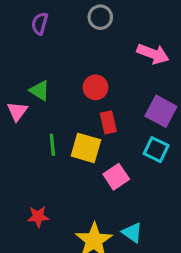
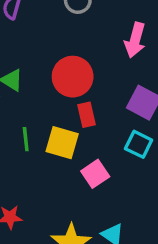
pink arrow: (153, 54) -> (135, 40), turned 84
red circle: (95, 87) -> (73, 77), size x1.5

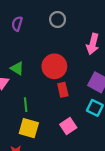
yellow square: (62, 143) -> (29, 128), moved

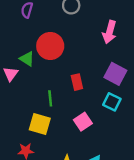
red circle: (54, 66) -> (50, 46), moved
green line: (26, 105) -> (50, 98), moved

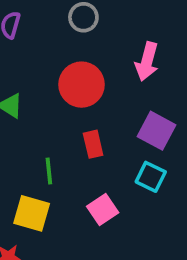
red circle: (50, 46) -> (82, 85), moved

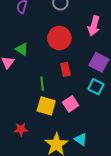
yellow square: (32, 213) -> (46, 106), moved

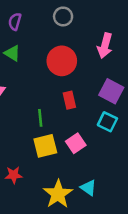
green triangle: (22, 49) -> (12, 53), moved
yellow square: (46, 106) -> (45, 146), turned -30

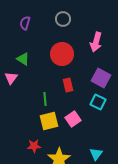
green triangle: (12, 53) -> (23, 59), moved
red star: (14, 175) -> (34, 146), moved
cyan triangle: (88, 188) -> (96, 154), moved, turned 32

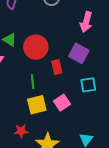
red circle: (62, 54) -> (36, 47), moved
purple square: (101, 78) -> (79, 53), moved
cyan square: (98, 102) -> (88, 85), turned -35

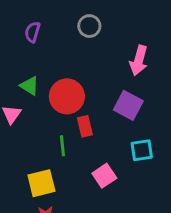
red rectangle: (57, 67) -> (85, 126), moved
yellow square: (37, 105) -> (41, 183), moved

